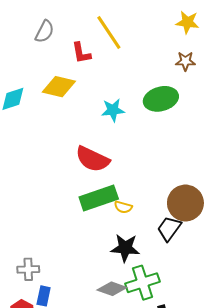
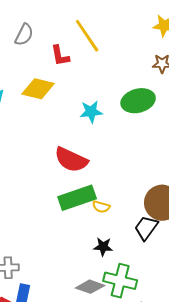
black star: (125, 248) -> (103, 247), size x0.7
green cross: (143, 283) -> (120, 281), turned 32

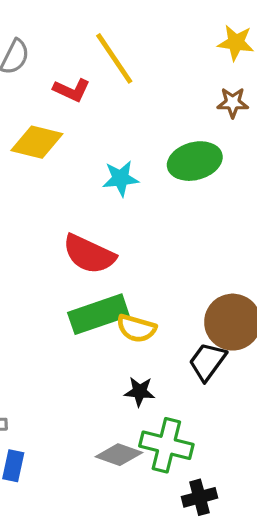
red L-shape: (60, 56) -> (72, 90), turned -55
yellow semicircle: (101, 207) -> (136, 328), size x1.4

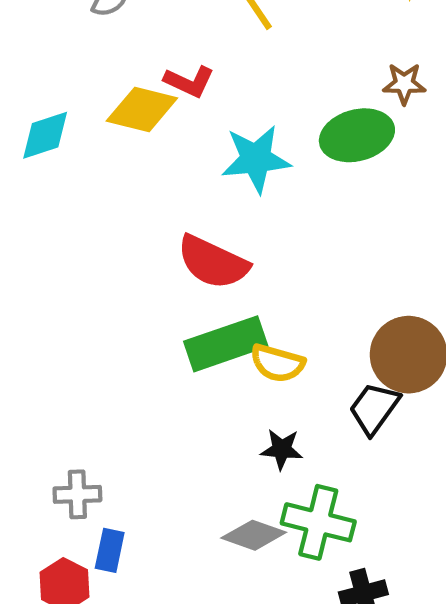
red L-shape: (72, 90) -> (189, 82), moved
brown star: (233, 103) -> (404, 84), moved
cyan star: (121, 178) -> (256, 159), size x1.4

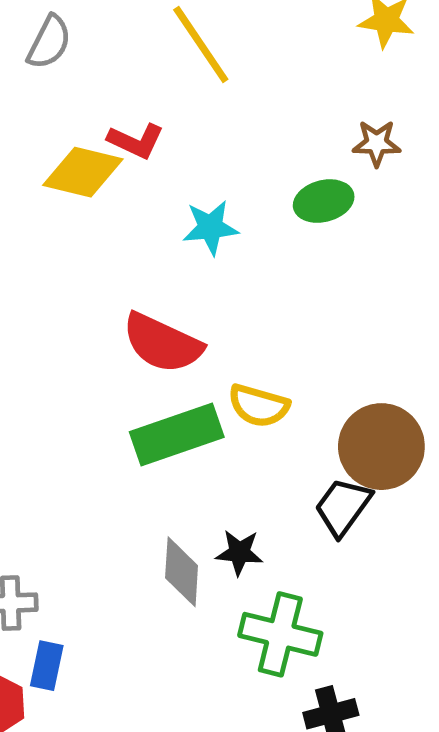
green ellipse: (357, 135) -> (324, 201), size x0.7
cyan star: (256, 159) -> (210, 228), size x0.7
yellow semicircle: (277, 363) -> (259, 406), moved
gray diamond: (254, 535) -> (182, 572), moved, turned 74

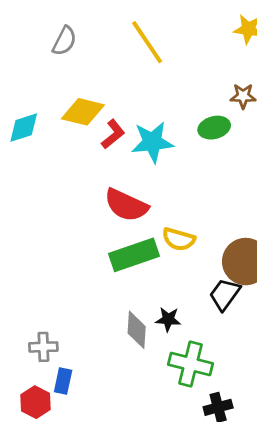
red L-shape: (136, 141) -> (113, 134), moved, turned -64
cyan star: (210, 228) -> (152, 142), size x1.4

